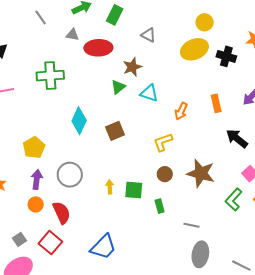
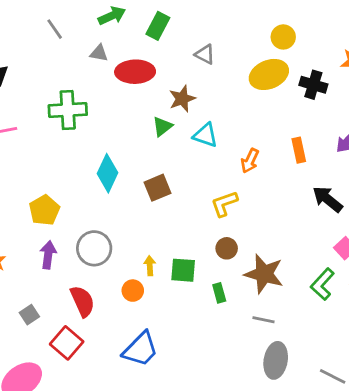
brown star: (201, 173) -> (264, 274), moved
orange circle: (36, 204) -> (133, 291), moved
gray square: (19, 239) -> (29, 315), moved

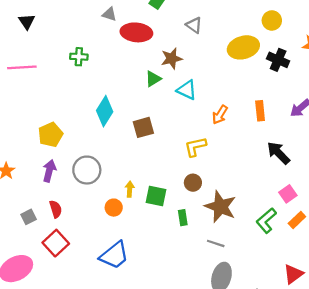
yellow circle: (283, 37) -> (272, 20), moved
green cross: (68, 110) -> (79, 57), size x0.6
red semicircle: (82, 301) -> (56, 209), moved, size x0.7

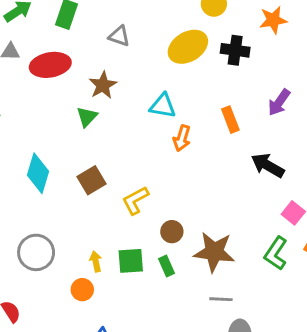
cyan triangle: (187, 90) -> (163, 106), moved
yellow L-shape: (195, 147) -> (135, 200), moved
green rectangle: (183, 218) -> (167, 266), moved

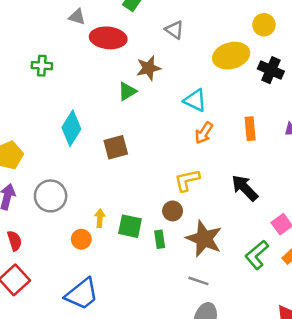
black arrow: (268, 165) -> (245, 188), moved
yellow L-shape: (135, 200) -> (187, 180), moved

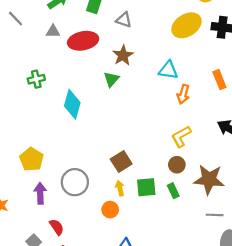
gray triangle: (175, 30) -> (124, 20), moved
cyan diamond: (71, 128) -> (72, 104), moved
brown square: (116, 147) -> (121, 162), moved

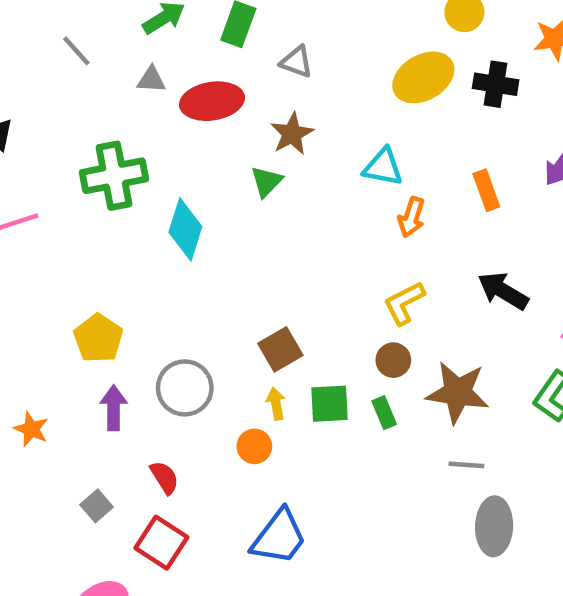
green cross: (36, 79) -> (114, 176), size x1.8
red semicircle: (57, 227) -> (164, 477), moved

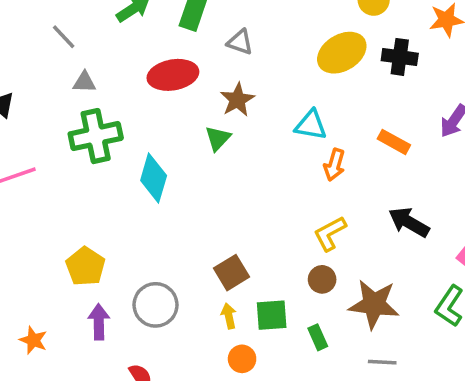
gray triangle: (151, 80) -> (84, 82), moved
orange rectangle: (486, 190) -> (394, 142), turned -40
green rectangle: (384, 413) -> (318, 337), moved
orange circle: (254, 446) -> (242, 359), moved

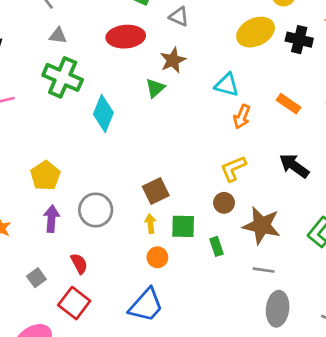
green cross: (96, 136) -> (63, 77), turned 30

